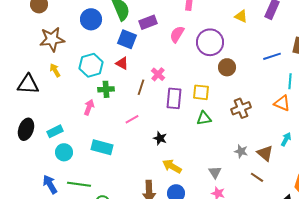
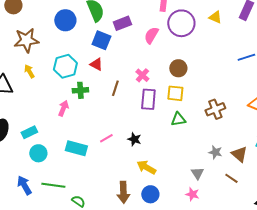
purple circle: (210, 42) -> (181, 23), moved
brown circle: (227, 67) -> (178, 68), moved
pink cross: (158, 74) -> (142, 75), moved
pink line: (132, 119) -> (106, 138), moved
gray triangle: (215, 172) -> (197, 173), moved

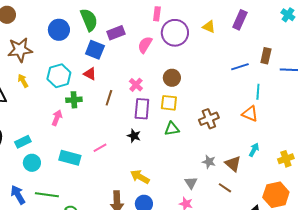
black star: (134, 139) -> (134, 136), moved

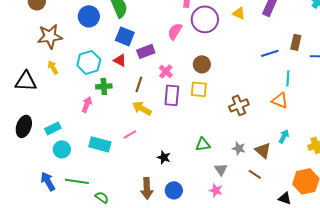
purple rectangle: (116, 33) -> (146, 51), moved
green triangle: (172, 129) -> (203, 144), moved
black star: (134, 136) -> (164, 157), moved
yellow arrow: (140, 177) -> (142, 108), moved

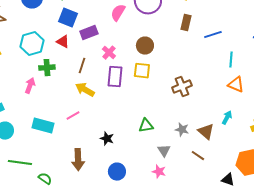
brown rectangle: (296, 42) -> (186, 23), moved
orange triangle: (280, 100) -> (236, 85), moved
brown arrow: (147, 188) -> (78, 160), moved

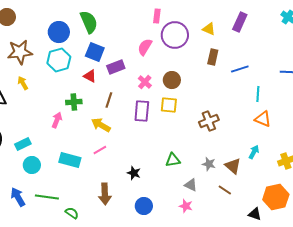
cyan hexagon: (32, 44) -> (59, 60), moved
pink cross: (109, 53) -> (145, 82), moved
yellow arrow: (85, 90) -> (101, 125), moved
gray triangle: (164, 151) -> (191, 185), turned -32

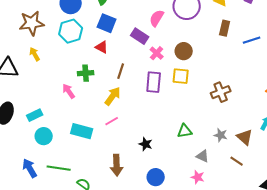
purple rectangle: (116, 67) -> (140, 36), moved, turned 54
pink arrow: (57, 120) -> (69, 91), turned -56
yellow arrow: (101, 125) -> (113, 96), turned 96

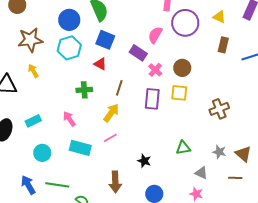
pink arrow: (69, 91) -> (69, 119), moved
cyan rectangle: (35, 115) -> (33, 121), moved
brown line: (237, 161) -> (235, 178), turned -32

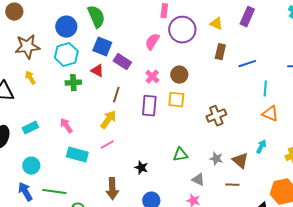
purple rectangle: (138, 53) -> (122, 62), moved
green cross: (84, 90) -> (73, 83), moved
cyan circle: (42, 153) -> (31, 166), moved

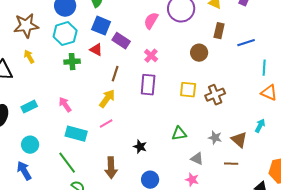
brown circle: (179, 75) -> (199, 53), moved
yellow square: (176, 100) -> (188, 90), moved
green line: (54, 192) -> (67, 163), moved, turned 45

